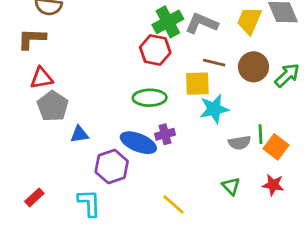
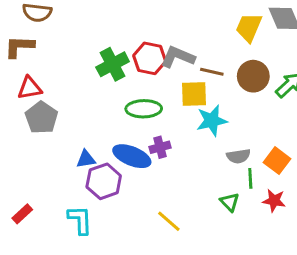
green cross: (168, 22) -> (113, 64), moved
gray L-shape: (202, 23) -> (178, 57), moved
blue triangle: (79, 134) -> (86, 159), moved
green line: (261, 134) -> (250, 178), moved

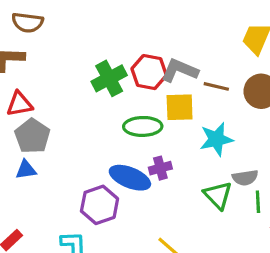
yellow square: (194, 94) -> (180, 107), moved
blue triangle: (86, 159) -> (26, 170), moved
green triangle: (230, 202) -> (218, 195), moved, size x1.4

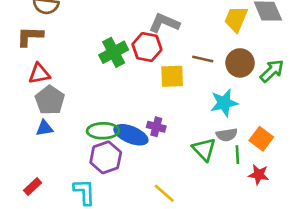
gray L-shape: (180, 70) -> (164, 23), moved
green ellipse: (143, 126) -> (103, 131), moved
cyan star: (216, 139) -> (224, 103), moved
purple cross: (160, 168) -> (156, 127), turned 30

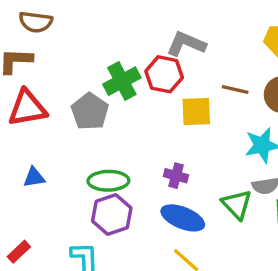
red triangle: (39, 74) -> (27, 108), size x1.4
gray pentagon: (50, 100) -> (90, 111), moved
blue ellipse: (131, 135) -> (183, 218), moved

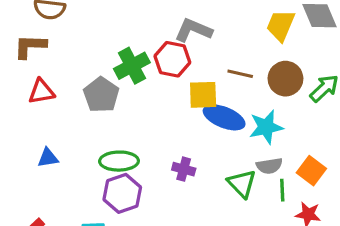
red triangle: (27, 108) -> (41, 92), size x0.7
purple cross: (176, 176) -> (184, 169), moved
blue ellipse: (183, 218) -> (224, 117), moved

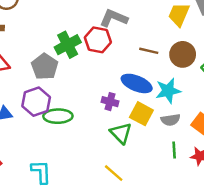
yellow square: (203, 95) -> (141, 114), moved, turned 30
purple cross: (184, 169) -> (110, 102), moved
green triangle: (242, 184) -> (121, 133), moved
green line: (282, 190) -> (174, 150), moved
purple hexagon: (122, 193) -> (36, 102), moved

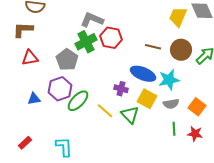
gray L-shape: (114, 18) -> (92, 20), moved
green ellipse: (58, 116) -> (78, 101), turned -45
yellow line: (114, 173) -> (105, 111), moved

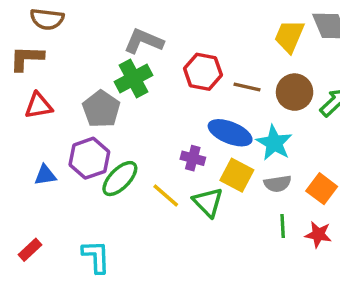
red hexagon: (111, 38) -> (203, 72), moved
cyan star: (169, 80) -> (274, 143), turned -30

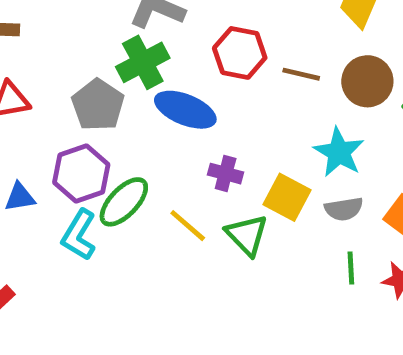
blue ellipse: (230, 133) -> (185, 110), moved
cyan L-shape: (96, 257) -> (79, 235), moved, turned -147

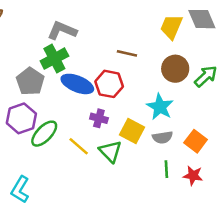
red hexagon: (240, 53) -> (109, 84), moved
brown line: (301, 74) -> (127, 53), moved
cyan L-shape: (79, 235) -> (20, 189), moved

